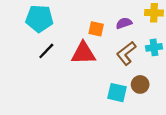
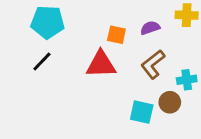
cyan cross: (154, 47) -> (187, 80), moved
black line: (46, 51) -> (42, 61), moved

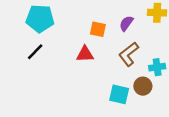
purple semicircle: (150, 28) -> (126, 23), turned -35
red triangle: (101, 64) -> (85, 54), size x0.7

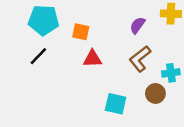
orange square: (98, 29) -> (81, 32), moved
cyan square: (119, 94) -> (116, 104), moved

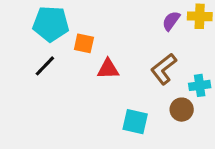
purple semicircle: (137, 25) -> (171, 21), moved
orange square: (81, 32) -> (84, 43), moved

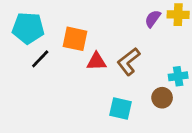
cyan pentagon: (51, 24) -> (28, 28), moved
orange square: (84, 43) -> (75, 39), size x1.4
brown L-shape: (164, 69) -> (129, 62), moved

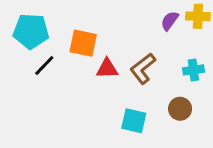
cyan cross: (178, 76) -> (193, 70), moved

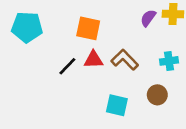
orange square: (83, 43) -> (88, 28), moved
black line: (44, 65) -> (67, 66), moved
brown L-shape: (143, 68) -> (125, 60), turned 84

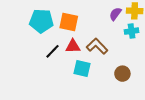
cyan pentagon: (27, 27) -> (41, 21), moved
cyan cross: (169, 61) -> (132, 31), moved
cyan square: (117, 105) -> (82, 69), moved

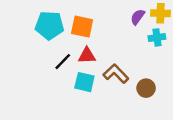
brown L-shape: (97, 46) -> (116, 74), moved
cyan square: (82, 69) -> (84, 82), moved

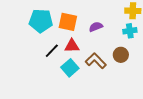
purple semicircle: (138, 17) -> (96, 27), moved, turned 32
cyan square: (84, 82) -> (70, 68), turned 36
brown circle: (146, 88) -> (121, 55), moved

